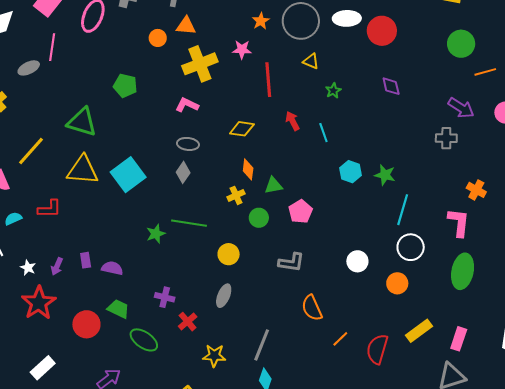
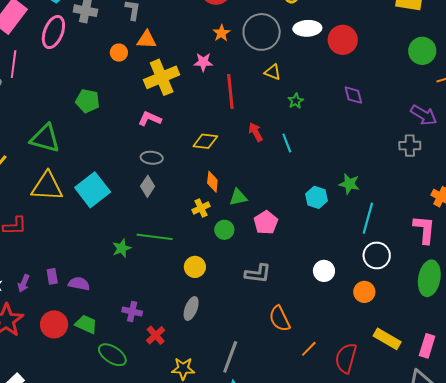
cyan hexagon: (351, 172) -> (317, 197), moved
red circle: (86, 324) -> (54, 324), moved
yellow rectangle: (419, 331) -> (387, 339), turned 68

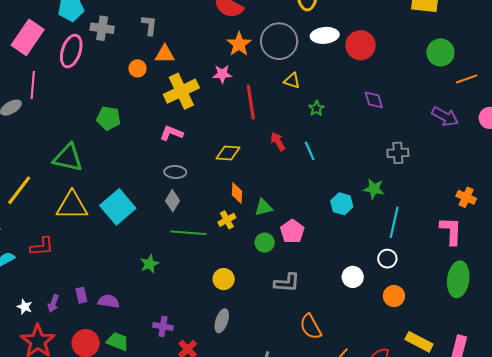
orange star: (221, 33) -> (239, 44), size x1.4
gray cross: (410, 146) -> (398, 153), moved
green circle: (224, 230) -> (265, 243), moved
green line: (155, 237) -> (188, 233), moved
white circle: (377, 255) -> (387, 259), moved, size x0.7

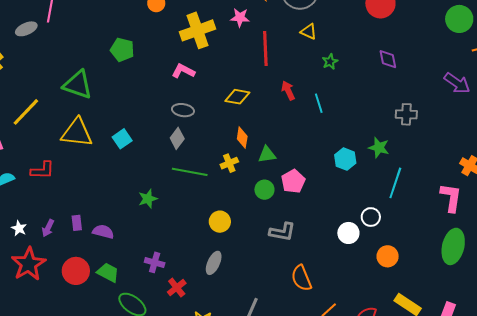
cyan square: (118, 207) -> (122, 139), size x0.6
white circle: (387, 259) -> (371, 217), moved

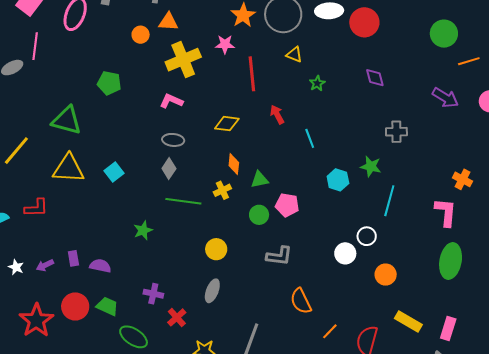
cyan line: (319, 103) -> (310, 138), moved
pink pentagon: (293, 181) -> (287, 205), turned -30
purple arrow: (48, 228) -> (45, 265), turned 42
red star: (29, 264) -> (36, 320), moved

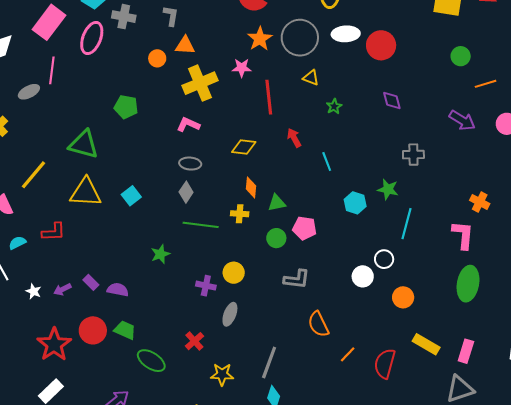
green circle: (444, 34) -> (461, 56), size x0.7
yellow cross: (222, 190) -> (240, 214), turned 30
purple rectangle: (73, 258) -> (91, 282), turned -35
purple cross: (153, 294) -> (206, 286), moved

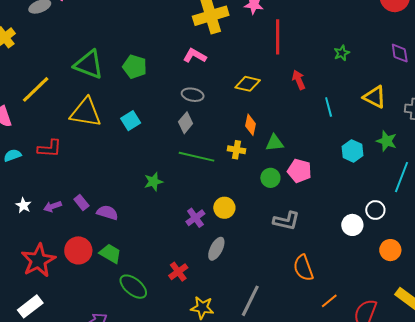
yellow triangle: (311, 78) -> (375, 97), moved, size x1.4
green pentagon: (126, 107) -> (135, 67), moved
purple cross: (206, 286) -> (195, 218), turned 36

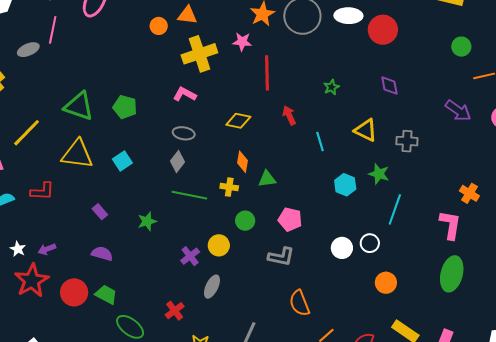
pink pentagon: (299, 171) -> (290, 219), moved
green circle: (270, 178) -> (245, 221), moved
purple rectangle: (81, 202) -> (100, 212), moved
white circle: (352, 225) -> (342, 248), moved
red star: (38, 260) -> (32, 281), moved

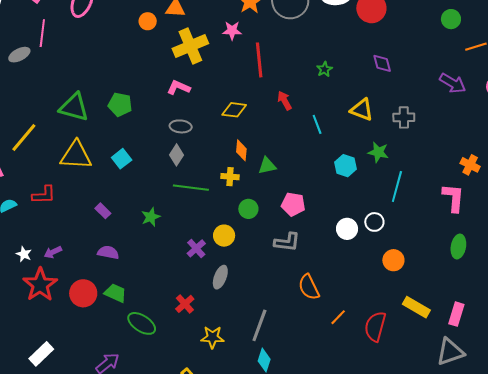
green ellipse: (452, 274) -> (458, 246), size x0.7

